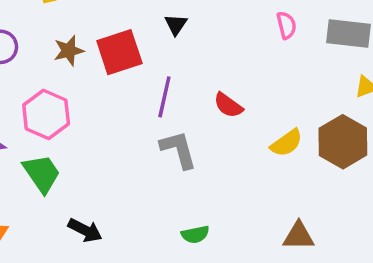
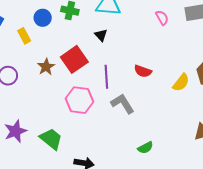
pink hexagon: (46, 114) -> (80, 100), moved

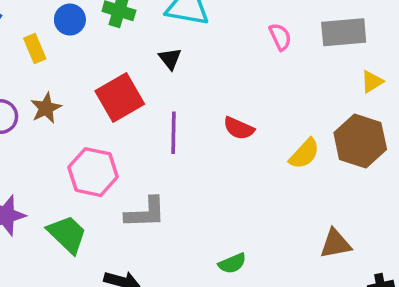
brown star: (46, 67) -> (46, 108), moved
pink hexagon: (80, 100) -> (93, 172), moved
gray L-shape: (123, 104) -> (145, 213), moved, turned 115

